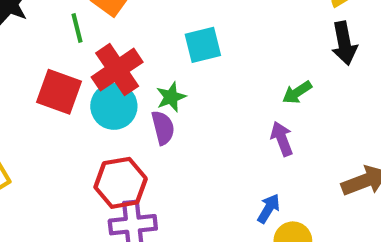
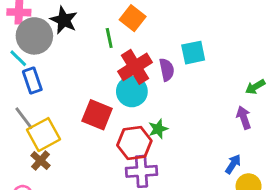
red square: (59, 92) -> (97, 115), moved
green star: (171, 97) -> (158, 129), moved
purple semicircle: (163, 128) -> (167, 70), moved

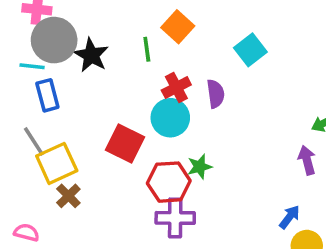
black star: (64, 20) -> (91, 55), moved
cyan square: (193, 53) -> (250, 50), moved, turned -30
cyan line: (18, 58) -> (32, 66), turned -42
red cross: (135, 67) -> (176, 87), size x0.7
brown cross: (40, 161) -> (68, 196), moved

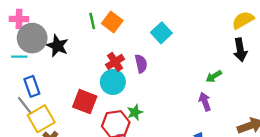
green line: (147, 49) -> (92, 21), moved
blue rectangle: (47, 95) -> (32, 86), moved

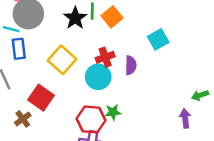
black star: (57, 46) -> (75, 18), moved
blue rectangle: (32, 86) -> (19, 49), moved
red square: (85, 102) -> (41, 98), moved
yellow square: (41, 119) -> (62, 60), moved, turned -32

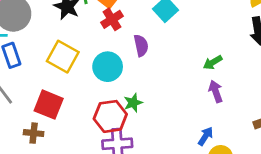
red cross: (105, 57) -> (112, 19), moved
green arrow: (200, 95) -> (213, 62), moved
brown cross: (23, 119) -> (34, 133), turned -35

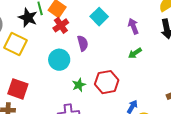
yellow square: (63, 57) -> (15, 44), moved
purple arrow: (216, 91) -> (133, 26), moved
red hexagon: (110, 116) -> (107, 82), moved

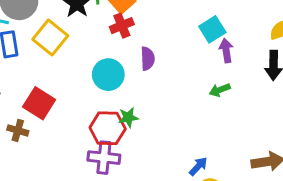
cyan square: (99, 17) -> (212, 29), moved
red hexagon: (107, 82) -> (108, 128), moved

